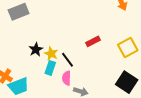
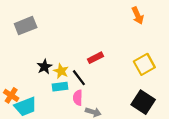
red rectangle: (93, 41) -> (95, 58), moved
cyan rectangle: (50, 68) -> (60, 87), turned 64

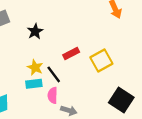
yellow square: (144, 64) -> (101, 60), moved
black star: (44, 67) -> (35, 31), moved

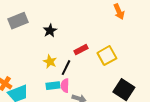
black line: (54, 74) -> (66, 68), turned 63
cyan rectangle: (34, 84) -> (53, 86), moved

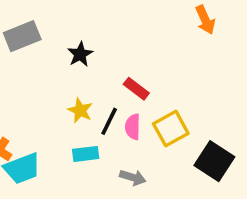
red rectangle: (81, 50) -> (136, 89), turned 64
yellow square: (107, 56) -> (171, 129), moved
pink semicircle: (65, 86) -> (133, 127), moved

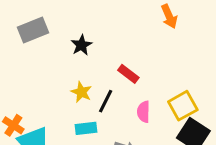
orange arrow: (205, 20) -> (169, 16), moved
pink semicircle: (133, 127) -> (143, 112), moved
yellow square: (171, 129) -> (183, 106), moved

